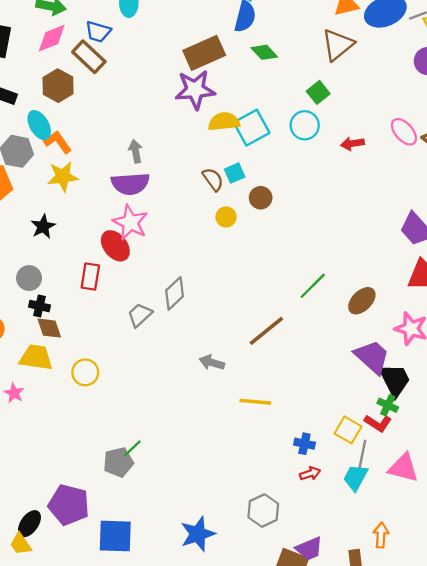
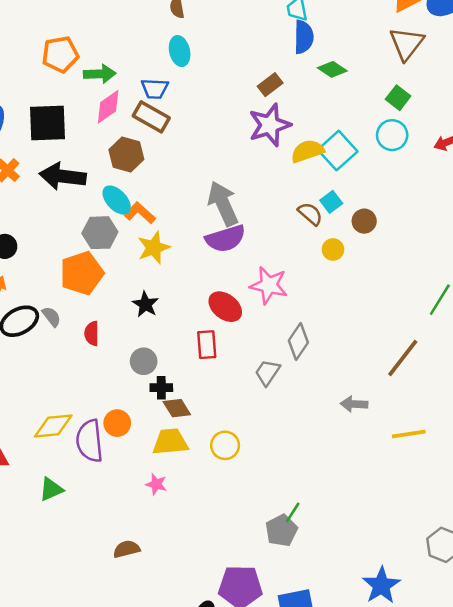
brown rectangle: (204, 53) -> (270, 85), size x0.6
gray arrow: (136, 151) -> (223, 204), size x1.8
pink star: (130, 222) -> (269, 285), moved

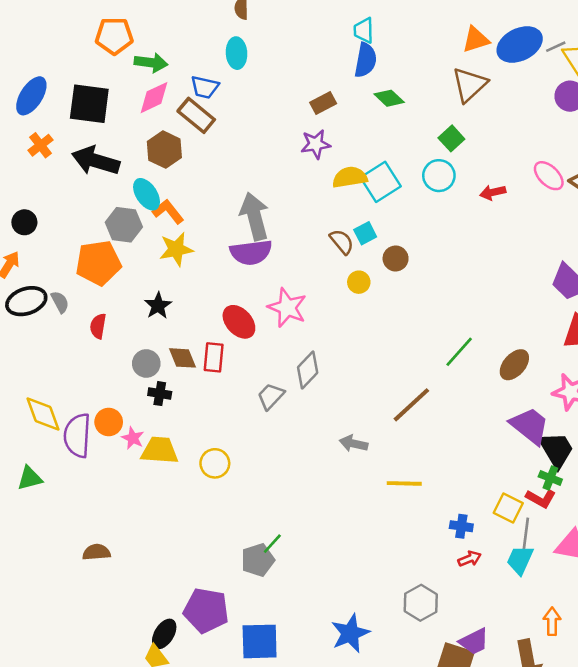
purple star: (270, 125) -> (316, 144), size x0.7
brown diamond: (177, 408) -> (183, 358), moved
yellow diamond: (53, 426) -> (43, 414), turned 66
pink star: (156, 484) -> (133, 438), moved

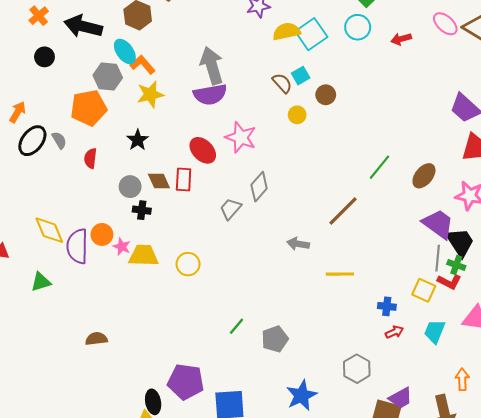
black circle: (24, 222) -> (44, 57), moved
black ellipse: (26, 301) -> (32, 141), turned -32
gray line: (526, 534) -> (438, 258), moved
gray pentagon: (258, 560) -> (275, 339), moved
black ellipse: (164, 634) -> (153, 402), turned -40

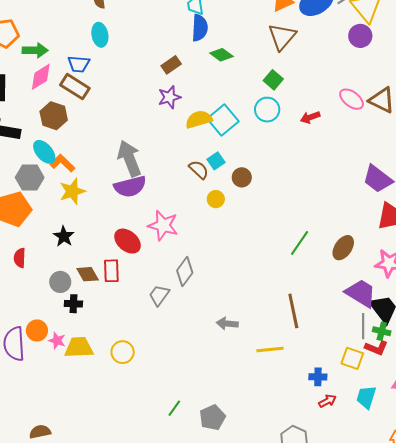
brown line: (343, 211) -> (293, 311), moved, turned -52

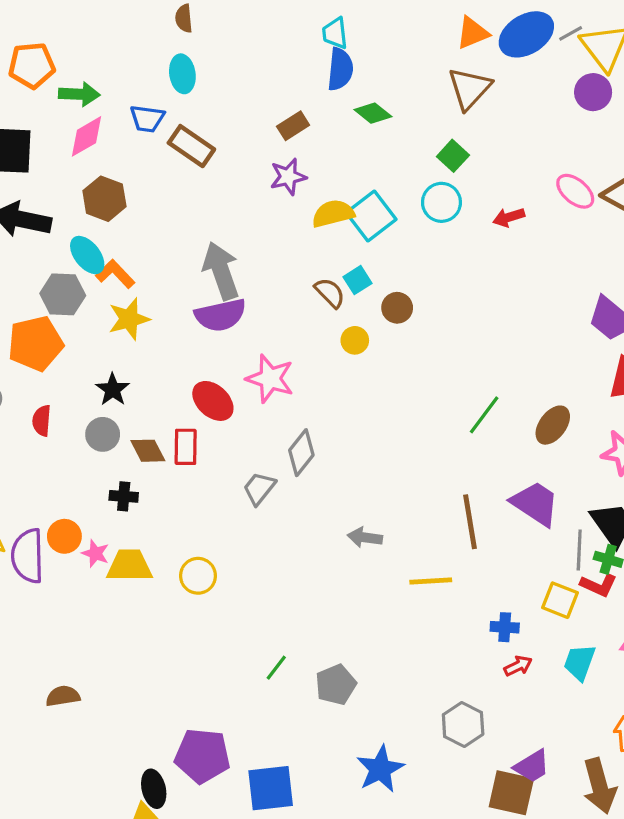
brown rectangle: (75, 87) -> (191, 146), moved
gray circle: (60, 282) -> (103, 434), moved
purple trapezoid: (361, 293) -> (535, 504), moved

